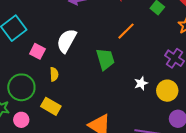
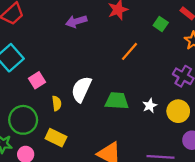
white semicircle: (67, 41) -> (81, 89), moved
pink square: (37, 51) -> (37, 80), turned 35
green trapezoid: (105, 59) -> (117, 101), moved, turned -65

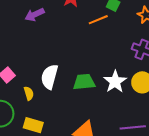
orange line: (130, 51) -> (98, 20), moved, turned 36
white star: (150, 106) -> (115, 82), size x1.6

